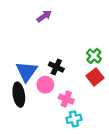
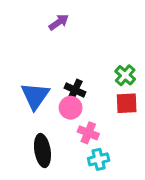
red square: (95, 77) -> (127, 103), turned 35
pink circle: (45, 85) -> (71, 108), moved
black ellipse: (19, 95) -> (42, 151), moved

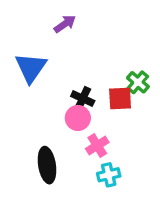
blue triangle: (35, 96) -> (31, 68), moved
red square: (127, 103) -> (120, 98), moved
pink cross: (88, 133) -> (97, 146), turned 36

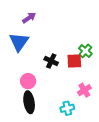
purple arrow: (65, 24) -> (29, 18), moved
pink circle: (78, 118) -> (28, 81), moved
pink cross: (97, 146) -> (84, 90), moved

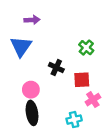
purple arrow: (29, 18) -> (32, 20), turned 32
green cross: (85, 51) -> (86, 48), moved
red square: (74, 61) -> (82, 80), moved

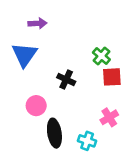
red square: (82, 80) -> (112, 77), moved
black ellipse: (32, 113) -> (54, 133), moved
cyan cross: (74, 120) -> (87, 141), turned 32

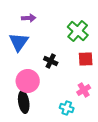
green cross: (101, 56) -> (78, 31), moved, size x1.5
pink circle: (36, 106) -> (28, 81), size x1.5
black ellipse: (54, 133) -> (24, 102), moved

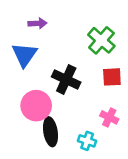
black cross: (51, 61) -> (66, 80), size x1.5
pink cross: (84, 90) -> (109, 117), turned -32
black ellipse: (24, 102) -> (51, 132), moved

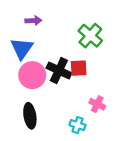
red square: (112, 77) -> (79, 68), moved
pink circle: (36, 106) -> (32, 75), moved
black ellipse: (51, 132) -> (30, 116), moved

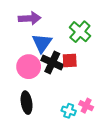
purple arrow: (33, 21) -> (30, 18), size x1.5
blue triangle: (22, 48) -> (42, 43), moved
pink cross: (97, 104) -> (86, 106), moved

